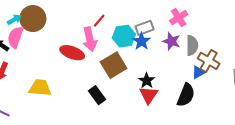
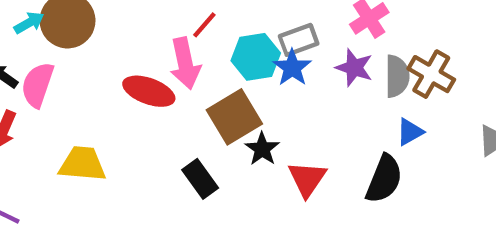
pink semicircle: (15, 37) -> (38, 85), moved
brown cross: (209, 61) -> (431, 74), moved
black star: (147, 81) -> (262, 149), moved

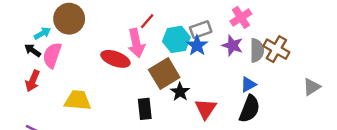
cyan arrow: (29, 23) -> (42, 33), moved
blue triangle: (410, 132) -> (248, 84), moved
black rectangle: (200, 179) -> (145, 109), turned 30

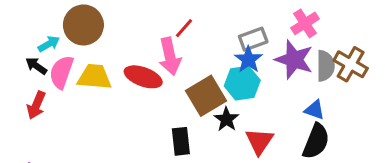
cyan hexagon: (176, 39) -> (242, 83), moved
purple star: (232, 45) -> (294, 60), size x1.4
blue triangle: (248, 84) -> (314, 110), turned 49
yellow trapezoid: (78, 100) -> (94, 77), moved

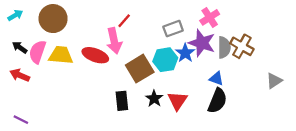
cyan arrow: (49, 44) -> (15, 15), moved
blue star: (248, 60) -> (185, 53), moved
red arrow: (36, 105) -> (20, 75), turned 90
black star: (226, 119) -> (154, 99), moved

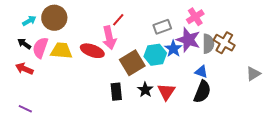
cyan arrow: (15, 15) -> (29, 21), moved

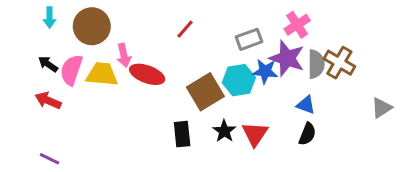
cyan arrow: (29, 21) -> (50, 17), moved, turned 120
pink arrow: (109, 38) -> (124, 55), moved, size x0.7
blue star: (173, 49) -> (265, 71), turned -30
black semicircle: (202, 92) -> (307, 134), size x0.7

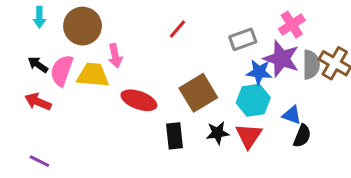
red ellipse: (147, 74) -> (139, 100), moved
cyan hexagon: (239, 80) -> (253, 100), moved
blue triangle: (306, 105) -> (292, 115), moved
black star: (224, 131) -> (218, 133), turned 30

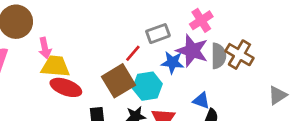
red line: (178, 29) -> (133, 53), moved
yellow trapezoid: (93, 75) -> (55, 66), moved
cyan hexagon: (253, 100) -> (147, 86), moved

